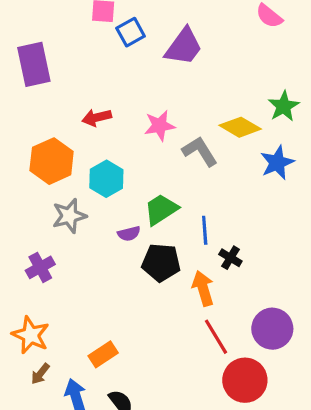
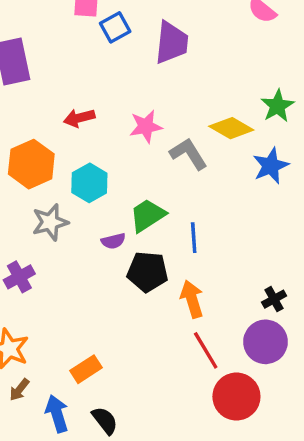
purple trapezoid: (184, 47) -> (171, 43), turned -30
black cross: (230, 258) -> (274, 299), moved, turned 30

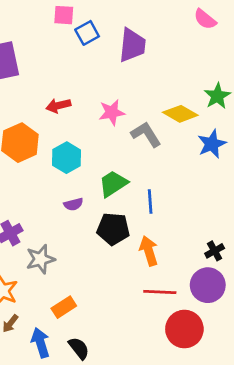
gray star: (50, 222) -> (40, 259), moved
purple semicircle: (113, 241) -> (73, 204), moved
red line: (206, 350) -> (160, 292), turned -56

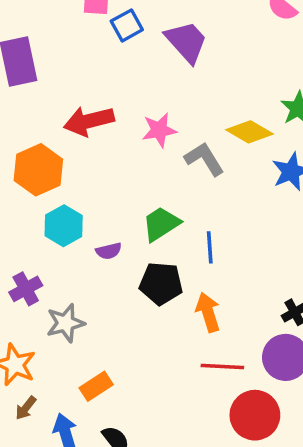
purple trapezoid: (132, 45) -> (186, 42), turned -48
red arrow: (58, 106) -> (89, 121), size x1.5
cyan hexagon: (67, 158) -> (64, 226), moved

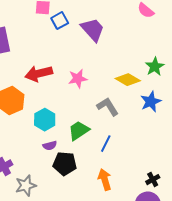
gray L-shape: (204, 159) -> (108, 107), moved
cyan hexagon: (64, 226) -> (45, 120), moved
blue line: (210, 247) -> (106, 144), turned 30
black pentagon: (161, 283) -> (65, 164), moved

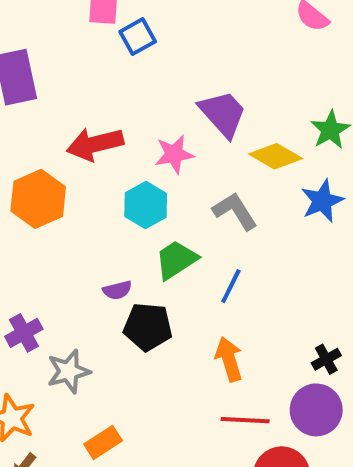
purple trapezoid: (93, 30) -> (223, 114), moved
cyan hexagon: (45, 120) -> (146, 205), moved

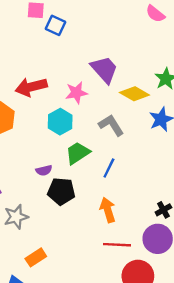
blue square: (138, 37) -> (56, 25), turned -36

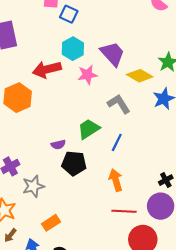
cyan hexagon: (60, 122) -> (73, 49), moved

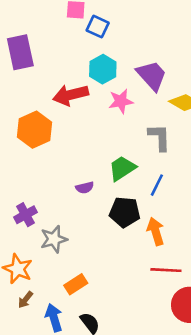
gray L-shape: (119, 104) -> (159, 137), turned 30
black pentagon: (74, 163) -> (125, 212), moved

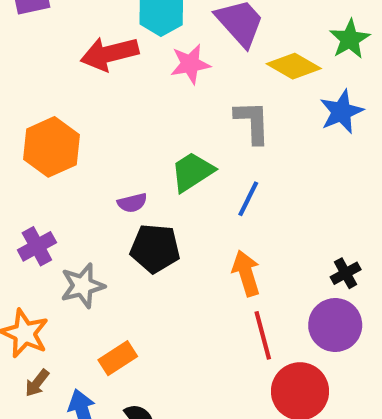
orange hexagon: (34, 130) -> (51, 147), moved
black pentagon: (125, 212) -> (155, 248), moved
red line: (166, 270) -> (263, 335), turned 72

